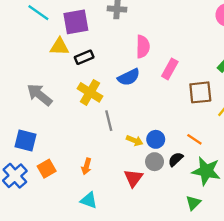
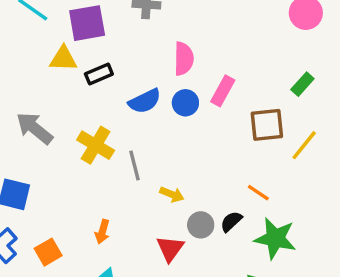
blue semicircle: (129, 77) -> (145, 101), moved
yellow cross: (90, 92) -> (96, 145), moved
blue circle: (156, 139) -> (185, 103), moved
orange square: (47, 169) -> (48, 252), moved

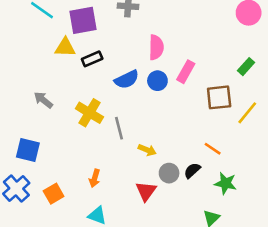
gray arrow: (34, 128) -> (43, 100), size x0.7
green star: (275, 238) -> (225, 183), size x0.7

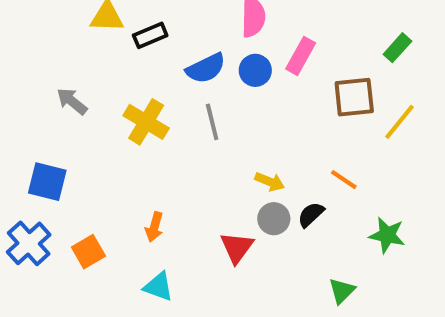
gray line: (119, 128) -> (212, 122), moved
yellow arrow: (147, 150) -> (270, 182), moved
green star: (225, 183) -> (387, 235), moved

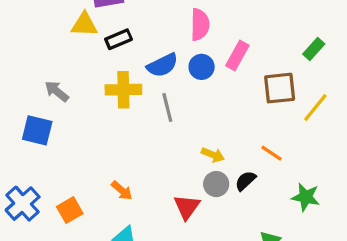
yellow cross: (146, 122) -> (123, 90), moved, turned -32
blue square: (47, 182) -> (37, 130), moved
orange arrow: (154, 227) -> (122, 191), turned -65

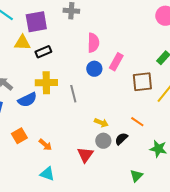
blue semicircle: (162, 65) -> (27, 100), moved
orange square: (70, 210) -> (19, 136), moved

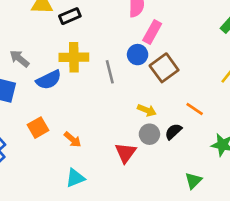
pink rectangle: (116, 62) -> (152, 32), moved
blue circle: (94, 69) -> (138, 55), moved
brown square: (142, 82) -> (164, 68), moved, turned -30
cyan triangle: (47, 174) -> (75, 178), turned -42

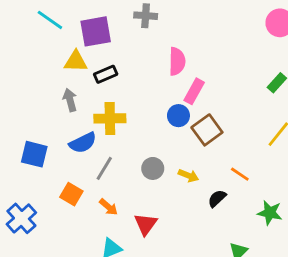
gray arrow: (19, 59) -> (70, 100), moved, turned 36
gray line: (110, 72) -> (104, 168), moved, turned 45
orange square: (38, 128) -> (71, 194), turned -30
gray circle: (149, 134) -> (153, 168), moved
red triangle: (126, 153) -> (146, 224), moved

